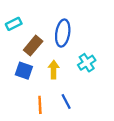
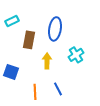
brown rectangle: (33, 46) -> (29, 40), turned -30
blue square: (24, 71) -> (11, 72), moved

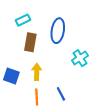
cyan rectangle: (12, 21) -> (23, 20), moved
yellow arrow: (47, 61) -> (37, 72), moved

